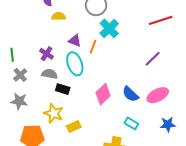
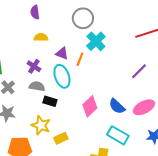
yellow semicircle: (59, 16) -> (41, 37), moved
cyan rectangle: (131, 123) -> (118, 135), size x1.5

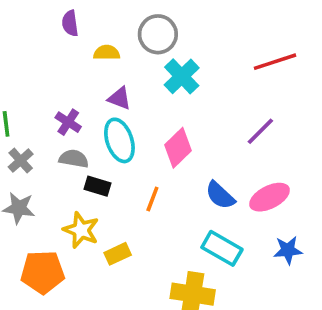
yellow semicircle: (41, 37) -> (107, 53), moved
orange line: (80, 59) -> (152, 199), moved
pink diamond: (90, 106) -> (178, 148), moved

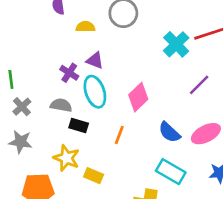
cyan cross: (182, 76) -> (176, 44), moved
purple cross: (68, 122) -> (69, 73), moved
yellow rectangle: (118, 254) -> (94, 176), turned 48

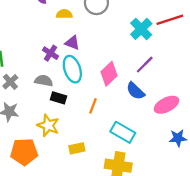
purple line: (199, 85) -> (145, 65), moved
blue semicircle: (169, 132) -> (135, 91), moved
cyan rectangle: (171, 172) -> (123, 132), moved
yellow rectangle: (94, 176) -> (77, 148), moved, turned -35

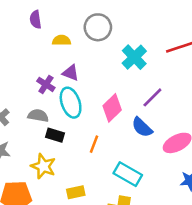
cyan cross: (141, 29) -> (134, 57), moved

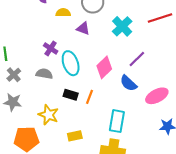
purple triangle: (71, 73) -> (83, 28), moved
black rectangle: (55, 135) -> (71, 95), moved
cyan rectangle: (128, 174) -> (117, 121), turned 70

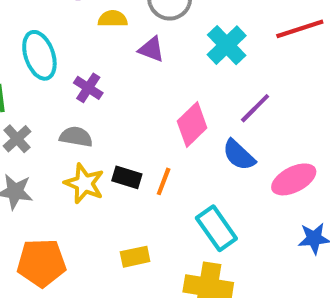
cyan ellipse: (71, 63) -> (39, 55), moved
yellow star: (48, 115) -> (84, 183), moved
cyan rectangle: (117, 121) -> (216, 228), turned -45

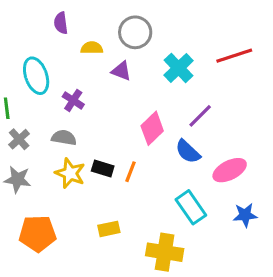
cyan rectangle: (216, 228) -> (191, 207), moved

